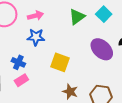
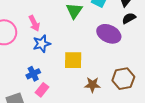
pink arrow: (35, 16) -> (34, 23), turned 98
blue cross: (18, 62) -> (33, 74), turned -32

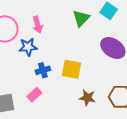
blue star: (42, 44) -> (28, 47), moved
blue cross: (33, 74) -> (43, 70), moved

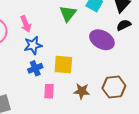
blue star: (28, 47) -> (33, 45), moved
pink rectangle: (34, 95) -> (49, 91), moved, turned -40

